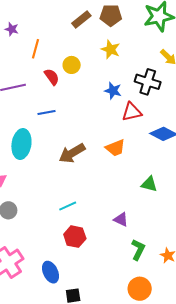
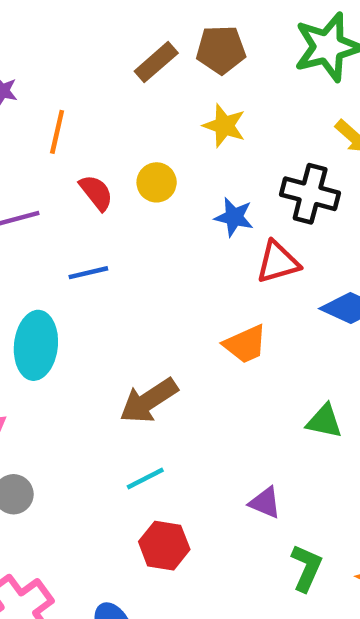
yellow circle: (72, 65) -> (157, 182), moved
brown arrow: (72, 153) -> (149, 401), moved

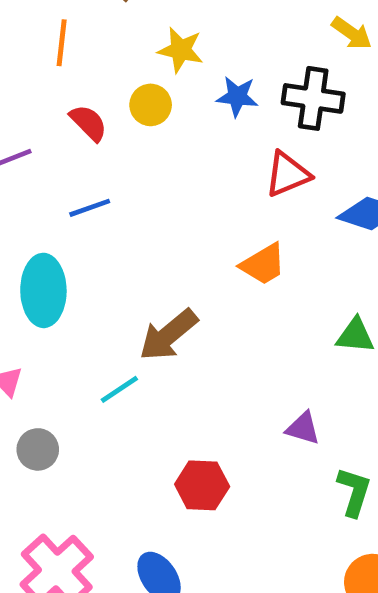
yellow star: (224, 126) -> (181, 50), moved
orange line: (57, 132) -> (62, 43), moved
blue star: (234, 217) -> (237, 96), moved
cyan line: (145, 478) -> (119, 389), moved

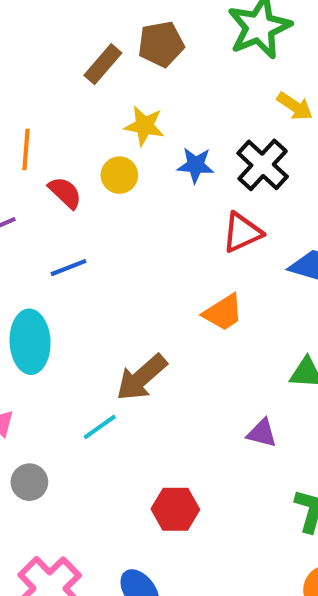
orange line: (62, 43) -> (26, 150), moved
black cross: (313, 98) -> (263, 165), turned 36
purple triangle: (303, 428) -> (262, 433), moved

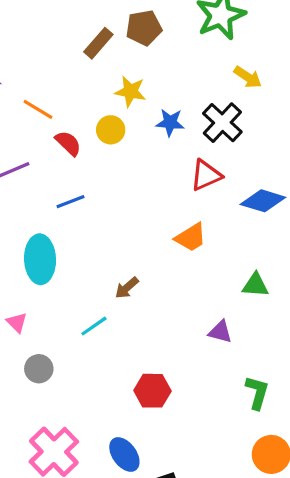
orange line: (26, 150) -> (38, 109), turned -64
brown arrow: (141, 378) -> (127, 288), size x0.6

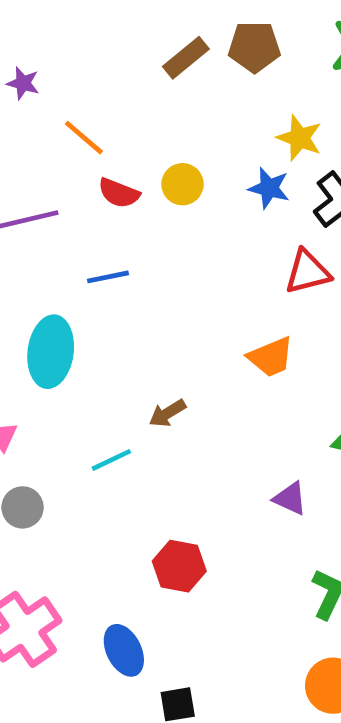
yellow star: (130, 92) -> (299, 138), moved
red semicircle: (68, 143) -> (119, 193), turned 148

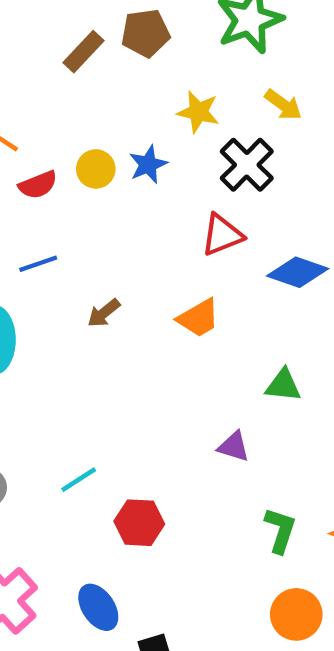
blue star: (269, 188) -> (148, 164), moved, turned -30
red semicircle: (119, 193) -> (38, 185), turned -36
brown arrow: (167, 413) -> (104, 313), moved
cyan line: (111, 460) -> (79, 480), moved

